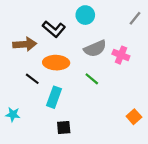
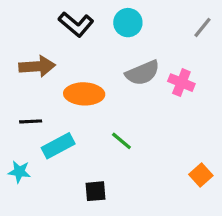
black L-shape: (54, 29) -> (76, 24), moved
black line: (32, 79) -> (31, 121), moved, turned -40
green line: (92, 79) -> (121, 141), moved
cyan rectangle: (54, 97) -> (58, 146), moved, turned 42

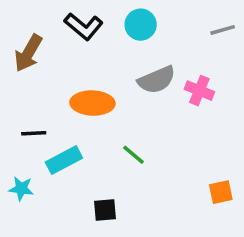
gray line: (202, 27) -> (223, 30), turned 35
brown arrow: (37, 66) -> (28, 53), moved, turned 124
orange square: (201, 175) -> (221, 192), turned 30

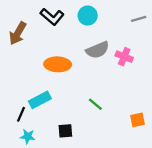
black line: (34, 133) -> (21, 114), moved, turned -64
green line: (133, 155) -> (95, 104), moved
cyan star: (21, 189) -> (28, 136), moved

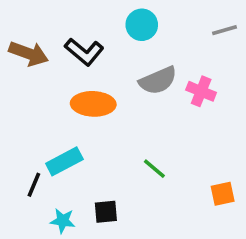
black L-shape: (52, 17) -> (84, 52), moved
brown arrow: (18, 33) -> (28, 54), turned -100
cyan star: (28, 136) -> (63, 221), moved

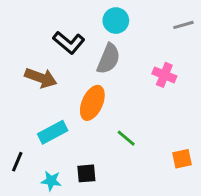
brown arrow: (28, 54) -> (41, 78), moved
gray semicircle: (158, 81) -> (108, 59), moved, turned -44
orange ellipse: (93, 104) -> (92, 103), moved, turned -68
black line: (34, 185) -> (17, 162), moved

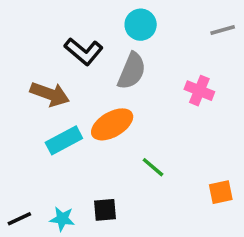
orange ellipse: (92, 103) -> (112, 124), turned 36
cyan rectangle: (53, 132) -> (64, 140), moved
black line: (17, 162) -> (19, 219), moved, turned 42

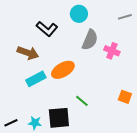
gray semicircle: (132, 71) -> (90, 40), moved
green line: (153, 167) -> (82, 101), moved
orange square: (221, 192) -> (125, 97), moved, turned 32
black square: (105, 210) -> (59, 118), size x1.6

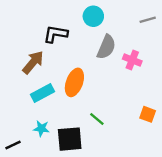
black L-shape: (47, 29) -> (56, 34), turned 150
brown arrow: (28, 53) -> (33, 62), turned -70
orange ellipse: (63, 70) -> (74, 82), turned -40
cyan star: (35, 123) -> (41, 128), moved

